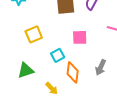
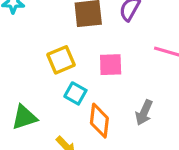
yellow square: (34, 34) -> (61, 60), moved
cyan square: (58, 55) -> (75, 93), turned -32

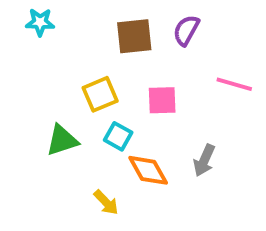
green triangle: (24, 117) -> (62, 140), moved
orange diamond: (99, 121) -> (148, 170), turned -36

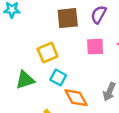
pink square: (162, 100) -> (95, 47), moved

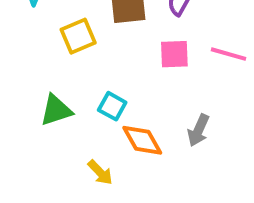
yellow square: (48, 53) -> (78, 36), moved

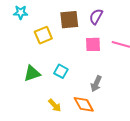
gray arrow: (198, 130) -> (96, 84), moved
orange diamond: (142, 140) -> (84, 104), moved

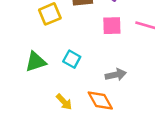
gray arrow: (96, 84) -> (116, 75), turned -126

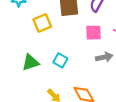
gray arrow: (116, 75) -> (104, 57), moved

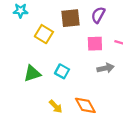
yellow square: (42, 23) -> (44, 34), turned -36

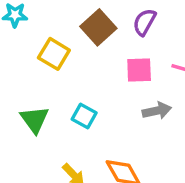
brown square: (71, 18) -> (98, 27), turned -36
green triangle: (32, 73) -> (34, 120), turned -48

